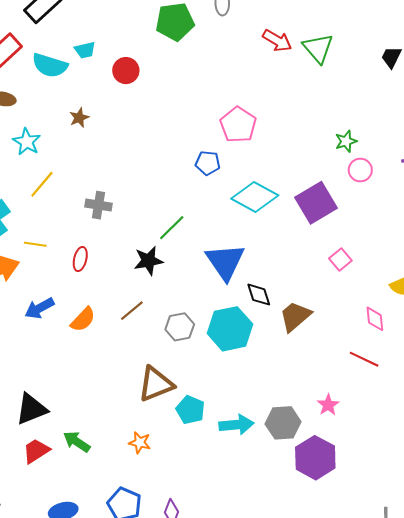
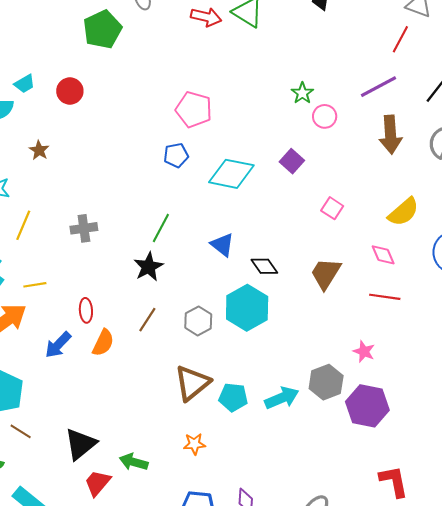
purple square: (316, 203) -> (292, 161), size x0.6
red ellipse: (80, 259) -> (86, 310), moved
blue triangle: (225, 262) -> (222, 245), size x0.6
brown trapezoid: (295, 316) -> (326, 274), moved

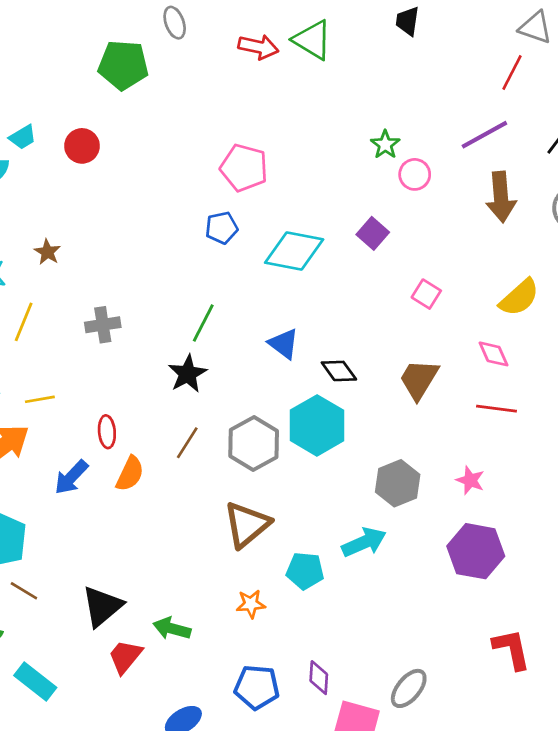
green pentagon: (102, 29) -> (123, 65), turned 30
brown star: (39, 150) -> (47, 252), moved
gray hexagon: (198, 321) -> (254, 444), size x1.4
gray hexagon: (326, 382) -> (398, 483), moved
cyan pentagon: (233, 397) -> (305, 571), moved

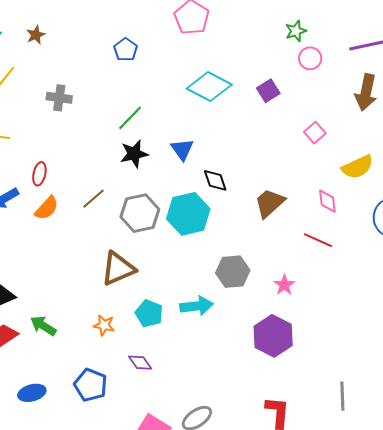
blue pentagon: (222, 228) -> (126, 50), moved, turned 30
pink square: (426, 294) -> (315, 133), moved
black star: (188, 374) -> (134, 154), moved
purple diamond: (319, 678) -> (140, 363), moved, turned -55

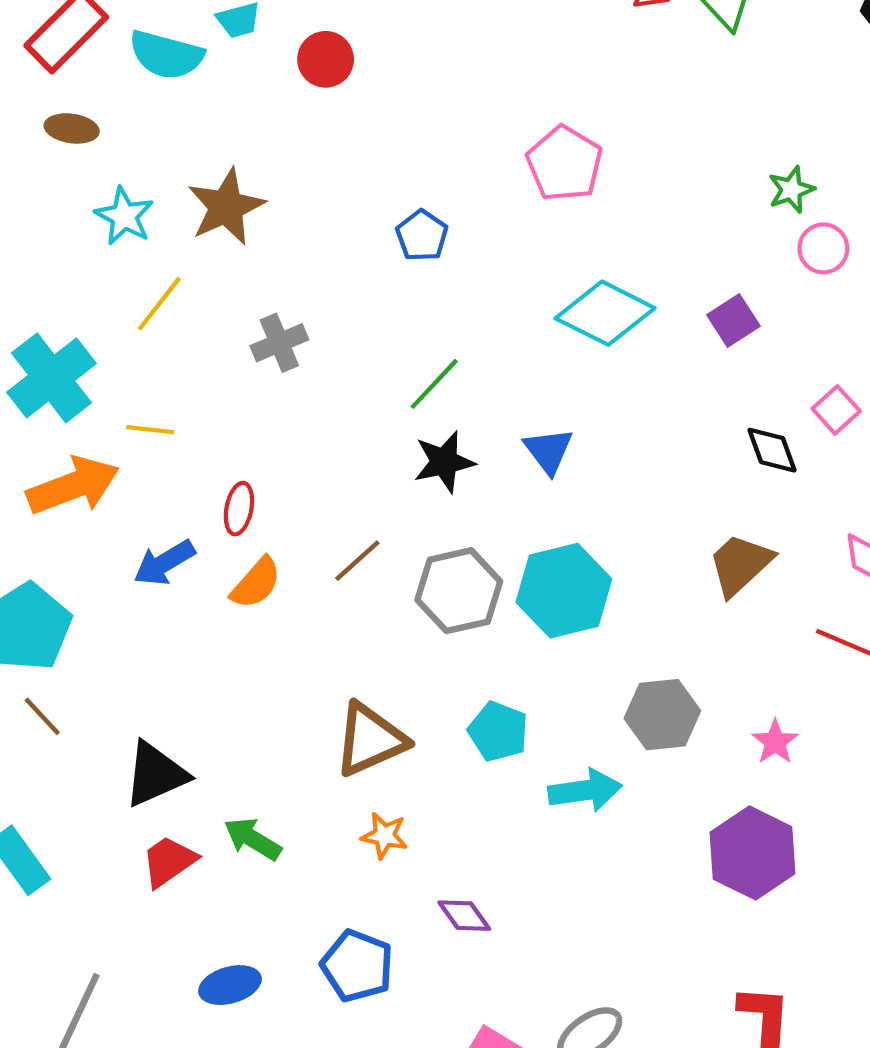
brown star: (36, 35) -> (226, 207), size x1.8
gray cross: (59, 98) -> (279, 343), turned -30
black diamond: (215, 180) -> (772, 450), moved
brown triangle: (118, 269) -> (370, 740), moved
cyan pentagon: (149, 313) -> (498, 731), moved

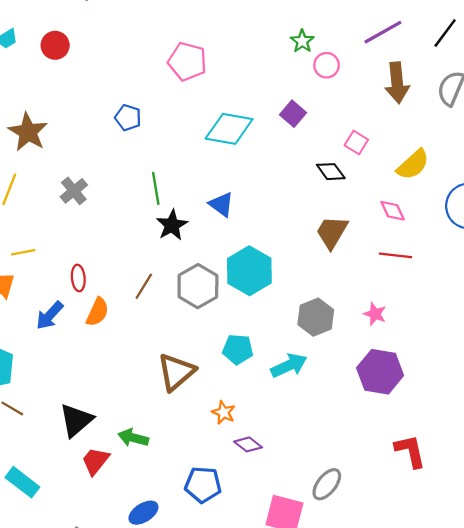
green line: (434, 384) -> (156, 188), turned -36
orange star: (384, 836) -> (224, 413), moved, turned 30

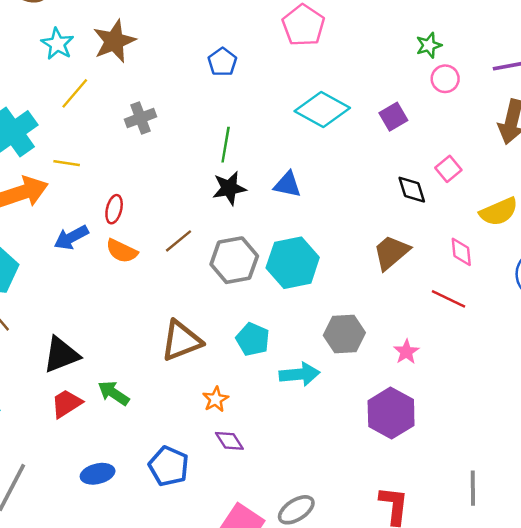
blue triangle: (221, 204) -> (287, 185), turned -44
orange semicircle: (97, 312) -> (122, 251), turned 72

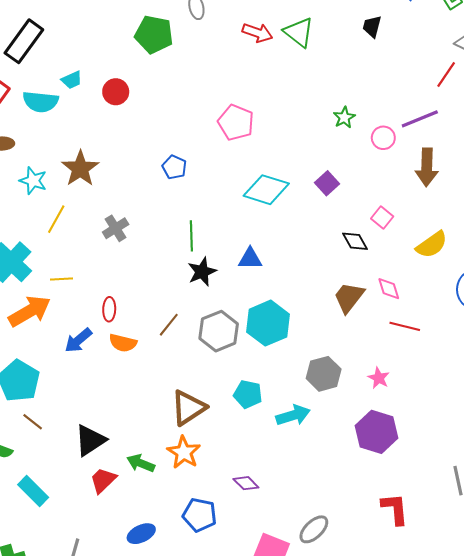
pink circle: (445, 79) -> (383, 138), moved
pink diamond: (461, 252) -> (389, 289), moved
orange star: (216, 399) -> (184, 452), moved, size x1.5

